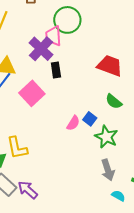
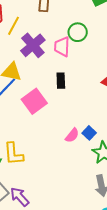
green circle: (67, 20) -> (78, 32), size x0.7
purple cross: (41, 49) -> (33, 45), moved

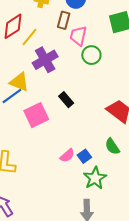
pink trapezoid: (62, 47) -> (78, 36), moved
black rectangle: (61, 81) -> (66, 100), turned -49

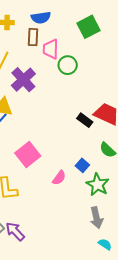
black rectangle: (66, 100) -> (85, 120), moved
pink square: (36, 115) -> (28, 155), moved
pink semicircle: (67, 155) -> (59, 178), moved

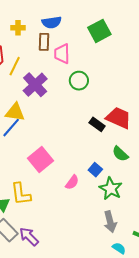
green circle: (68, 65) -> (79, 81), moved

